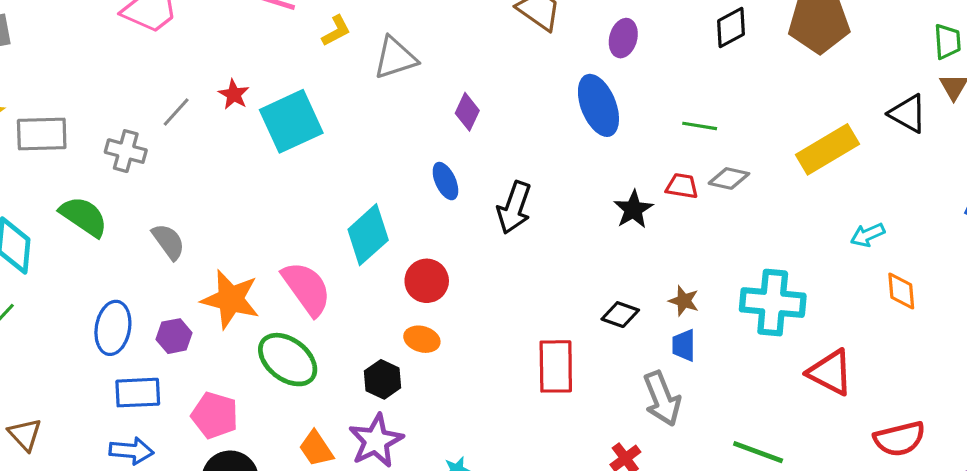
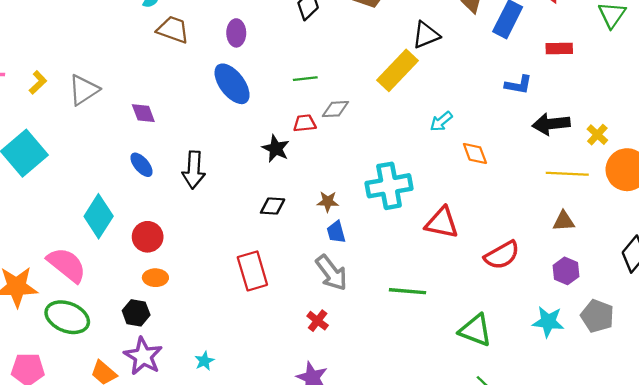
purple diamond: (467, 112) -> (143, 113), turned -30
black triangle: (908, 114) -> (426, 35), moved, turned -36
black diamond: (620, 315) -> (273, 206), moved

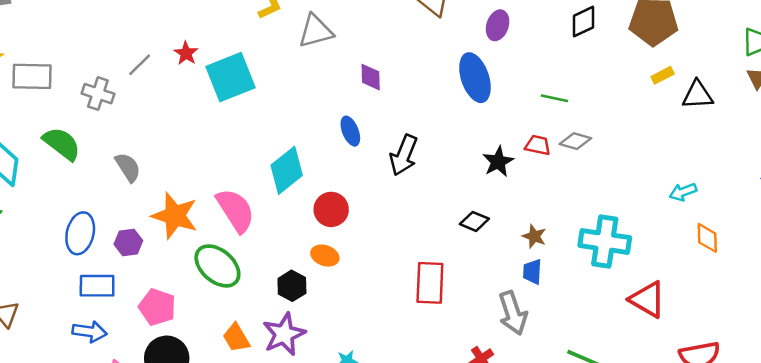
yellow rectangle: (397, 70) -> (663, 75), moved, size x0.5

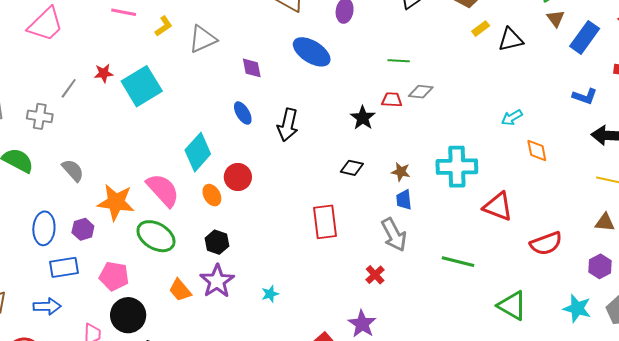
red star: (186, 53) -> (104, 73), turned -30
blue ellipse: (475, 78) -> (312, 52), moved, turned -30
orange ellipse: (325, 256) -> (212, 195), moved, turned 50
blue arrow: (90, 332) -> (47, 306), moved

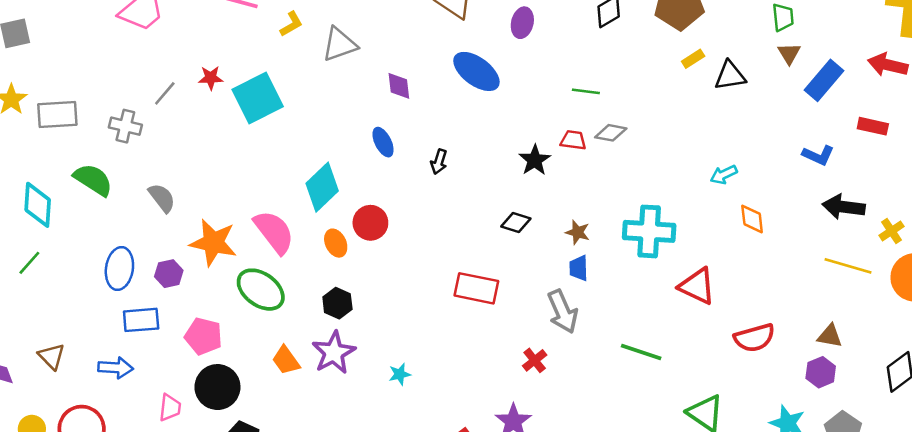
black arrow: (288, 125) -> (439, 162), size x0.6
red rectangle: (325, 222) -> (476, 288), turned -76
brown triangle: (605, 222) -> (830, 336), moved

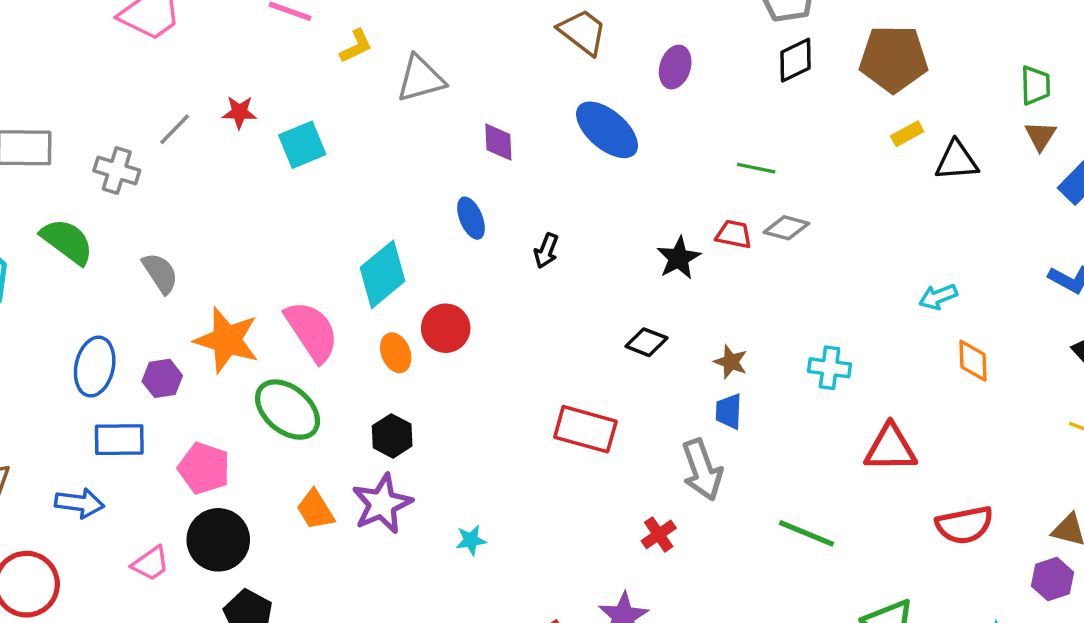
cyan square: (258, 98) -> (302, 145), size x0.7
cyan cross: (649, 231) -> (830, 368), size x0.6
red triangle: (697, 286) -> (890, 448), turned -30
pink trapezoid: (170, 408) -> (151, 564), turned 44

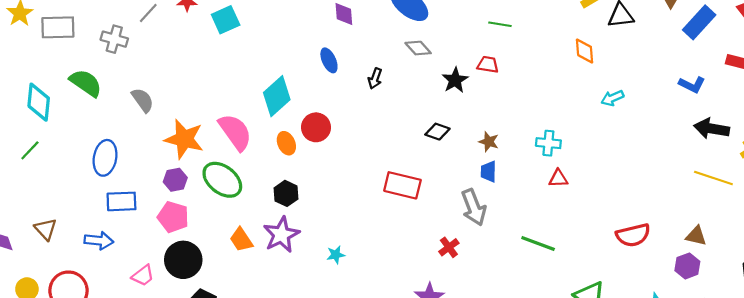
gray diamond: (786, 228) -> (418, 48), moved, turned 35
orange diamond: (973, 361) -> (585, 51), moved
purple hexagon: (162, 378) -> (175, 180), moved
red triangle: (890, 448) -> (558, 178), moved, size x0.6

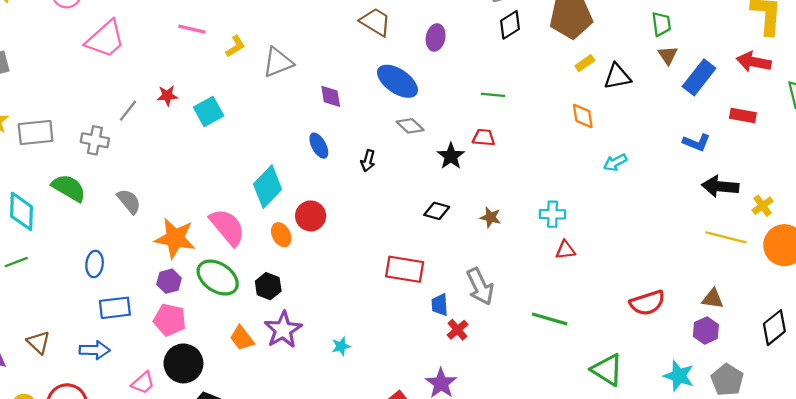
green line: (30, 150) -> (16, 262), turned 30
blue ellipse: (105, 158) -> (95, 264), size x0.7
blue trapezoid: (489, 172) -> (440, 305), moved
black hexagon: (286, 193) -> (268, 286), moved

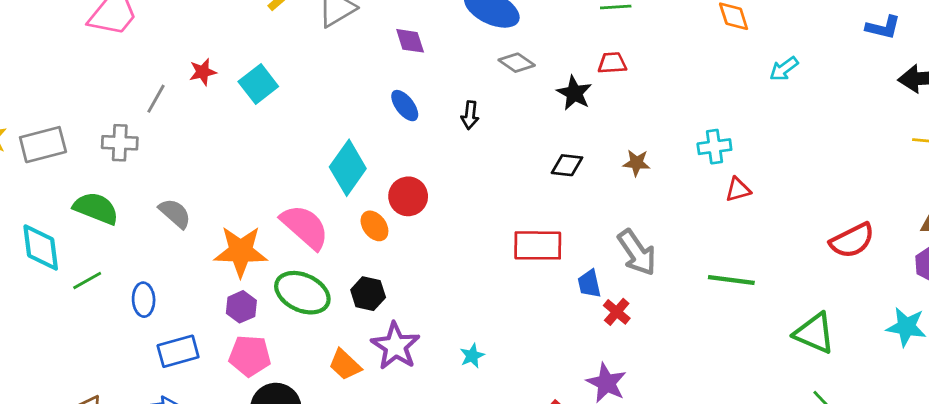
green line: (16, 262) -> (87, 281), moved

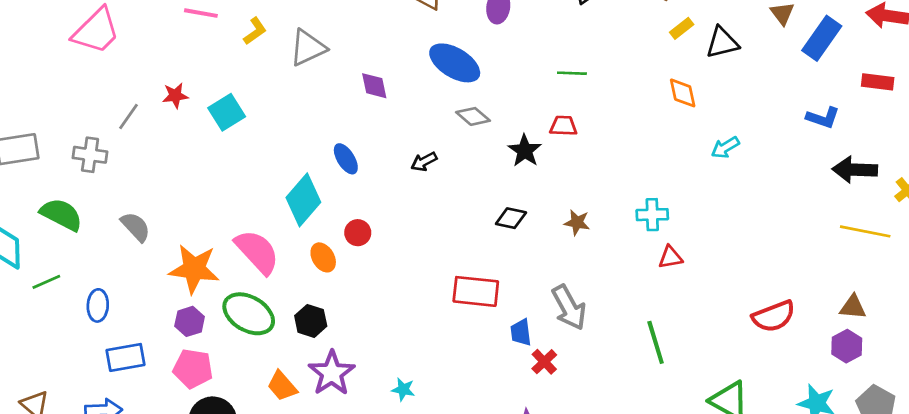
blue ellipse: (405, 106) -> (346, 159), moved
black arrow: (470, 115) -> (424, 162), turned 50
red circle: (408, 196) -> (358, 233), size x0.7
green line: (731, 280) -> (656, 342), turned 60
cyan star: (472, 356) -> (403, 389), turned 30

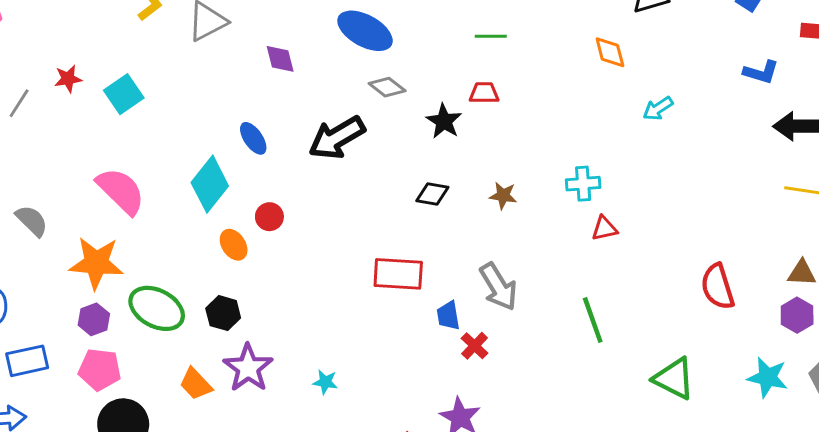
black arrow: (424, 162) -> (337, 138), size x2.0
pink semicircle: (257, 252) -> (121, 191), moved
red semicircle: (774, 316) -> (718, 287), turned 96

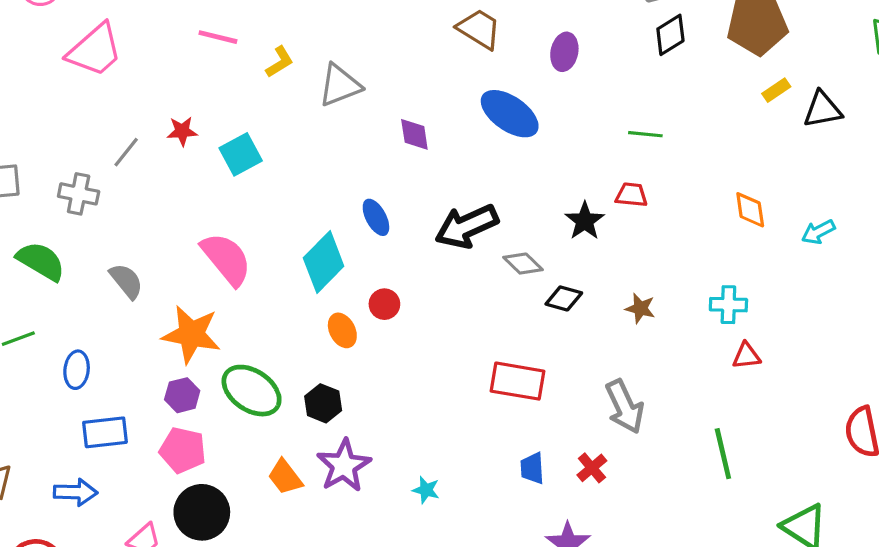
orange diamond: (610, 52) -> (750, 210), moved
gray diamond: (387, 87) -> (523, 264), moved
blue trapezoid: (448, 316) -> (532, 468), moved

